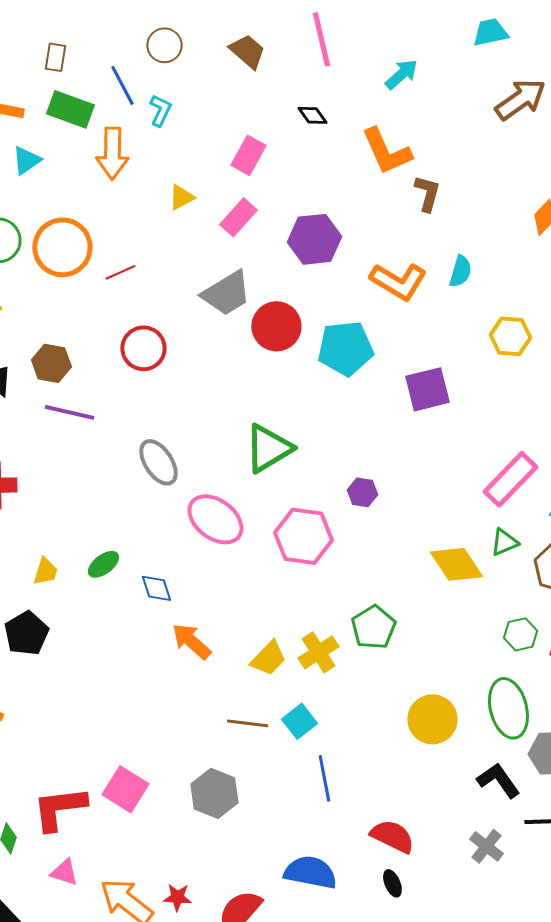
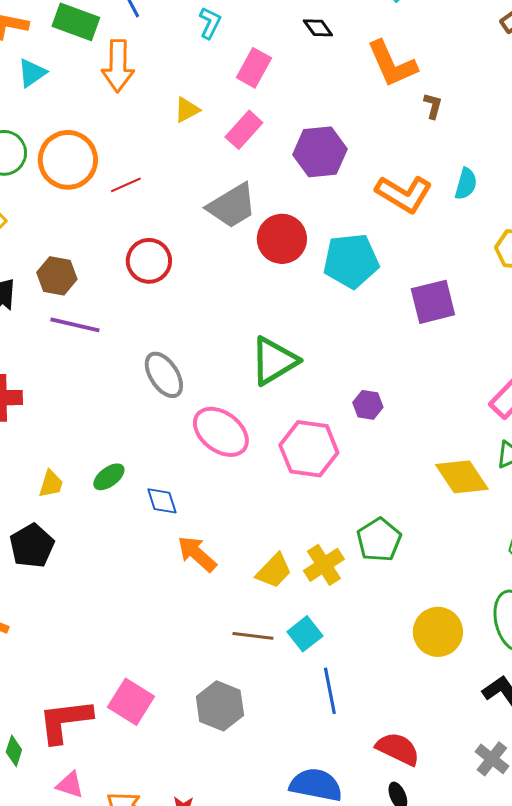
cyan L-shape: (160, 110) -> (210, 23), moved
brown L-shape: (427, 193) -> (433, 106), size x0.7

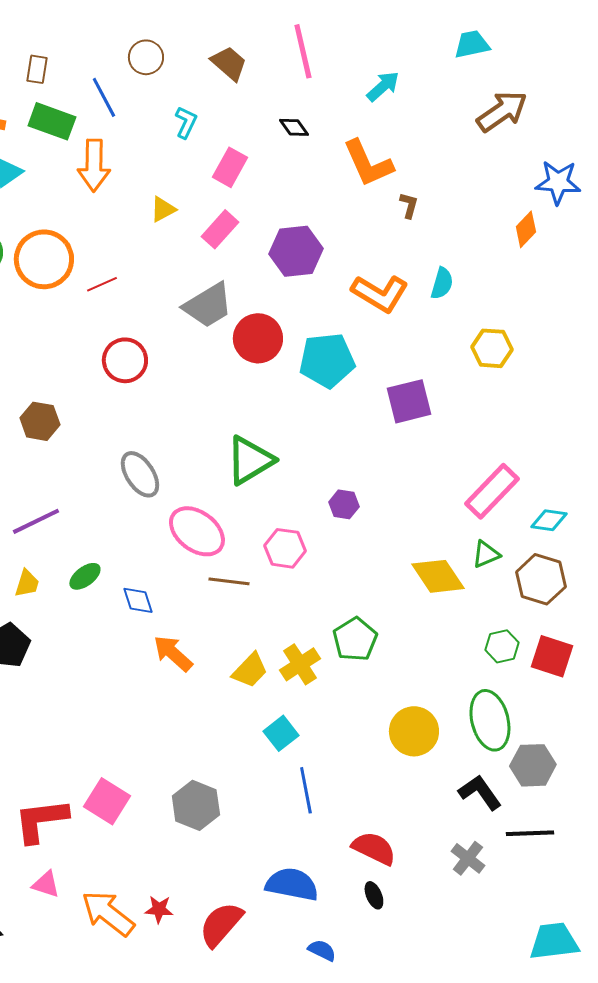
brown hexagon: (57, 276) -> (40, 421), moved
purple line: (75, 325) -> (36, 521), moved, turned -39
pink hexagon: (309, 449) -> (285, 548), size x0.7
brown line: (253, 636) -> (229, 581), moved

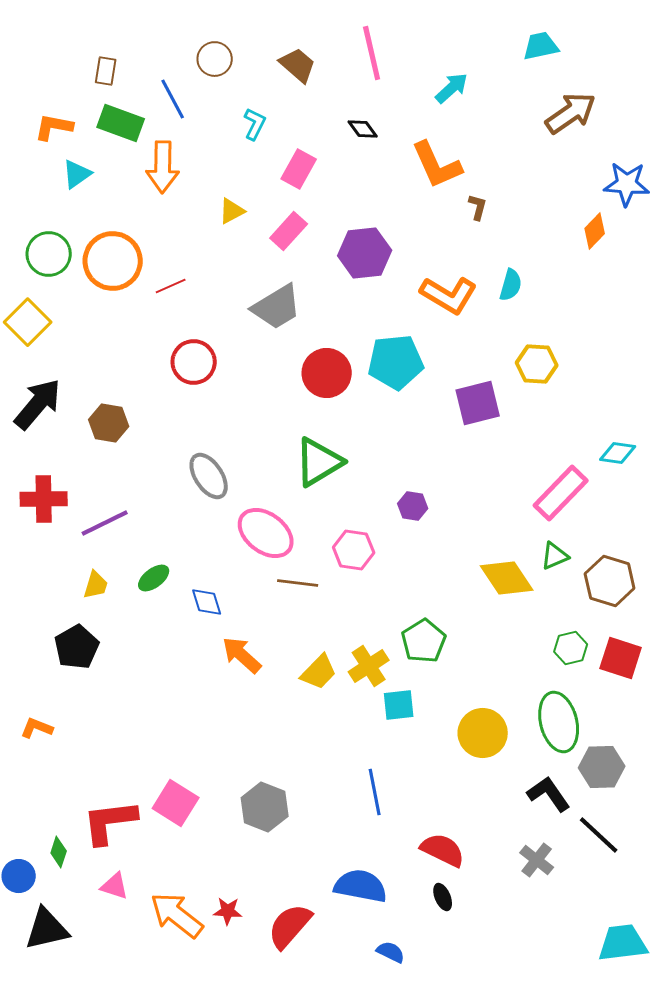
red circle: (258, 338) -> (327, 373), moved
yellow hexagon: (492, 348) -> (537, 364), moved
cyan diamond: (549, 520) -> (618, 453), moved
cyan square: (281, 733) -> (399, 705), moved, turned 32
black line: (530, 833) -> (599, 835), turned 45

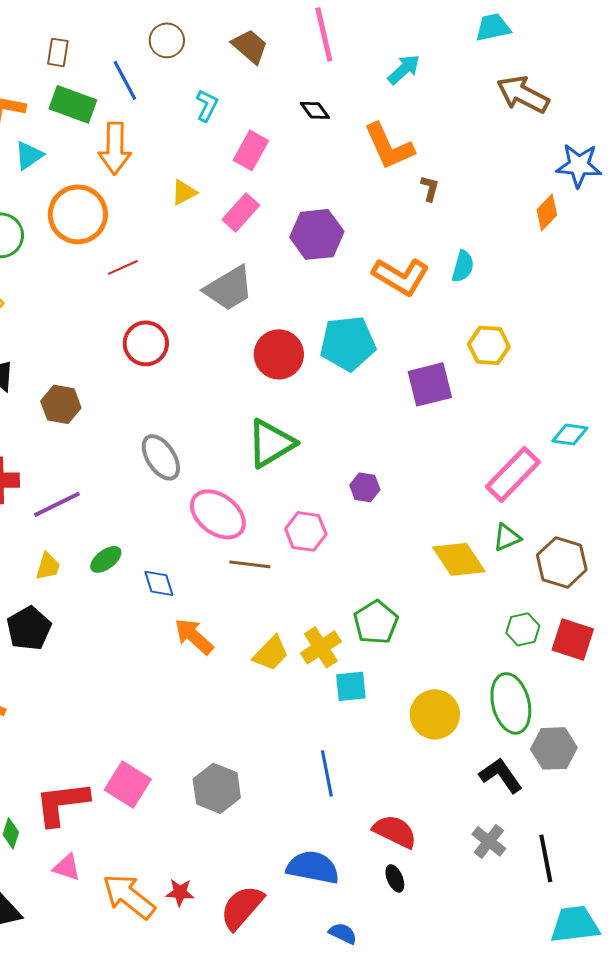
brown arrow: (571, 113) -> (523, 94), turned -118
orange circle: (113, 261) -> (78, 214), moved
black line: (599, 835) -> (546, 858), moved, turned 36

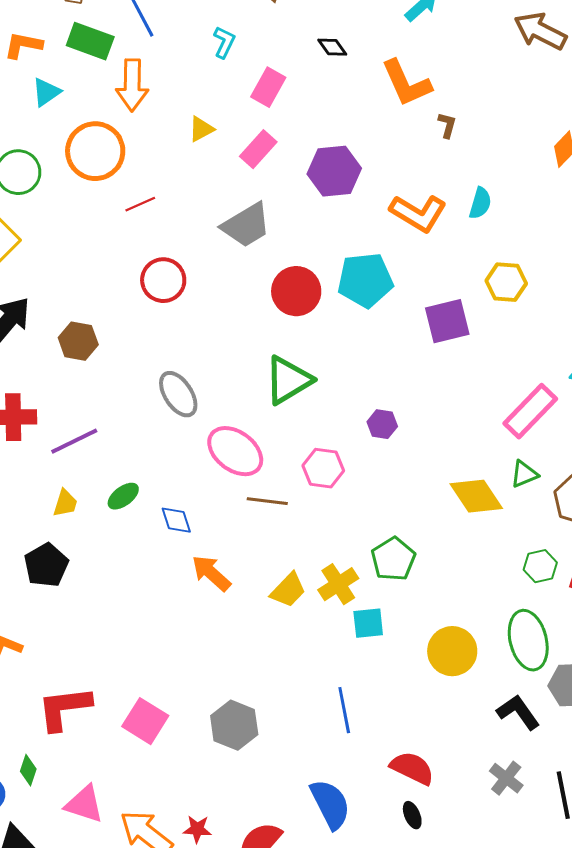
red L-shape: (62, 803) -> (64, 708), moved
pink triangle: (67, 867) -> (84, 804), size x1.4
blue semicircle: (313, 867) -> (330, 804), turned 52

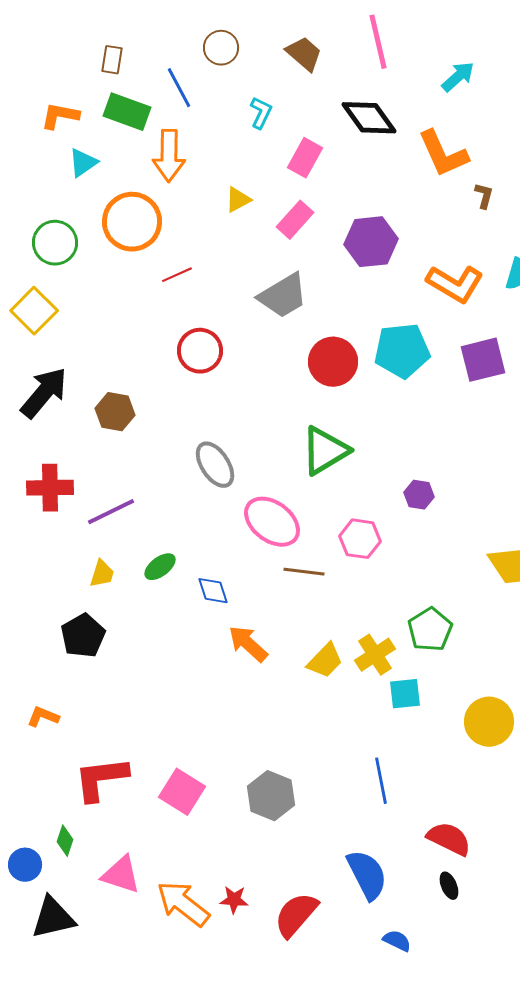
black diamond: (332, 47) -> (369, 118), size x1.8
purple square: (447, 321) -> (483, 360), moved

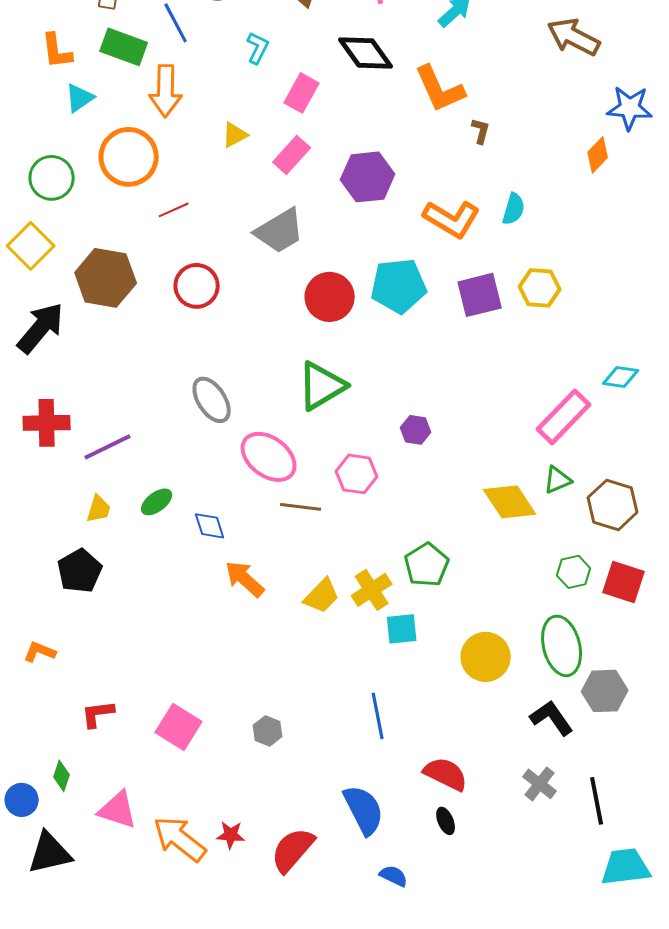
orange L-shape: (60, 116) -> (57, 51), turned -108
brown hexagon: (115, 412) -> (106, 278), moved, size x1.5
red L-shape: (101, 779) -> (98, 714), size x0.6
gray hexagon: (271, 796) -> (268, 731), size x0.6

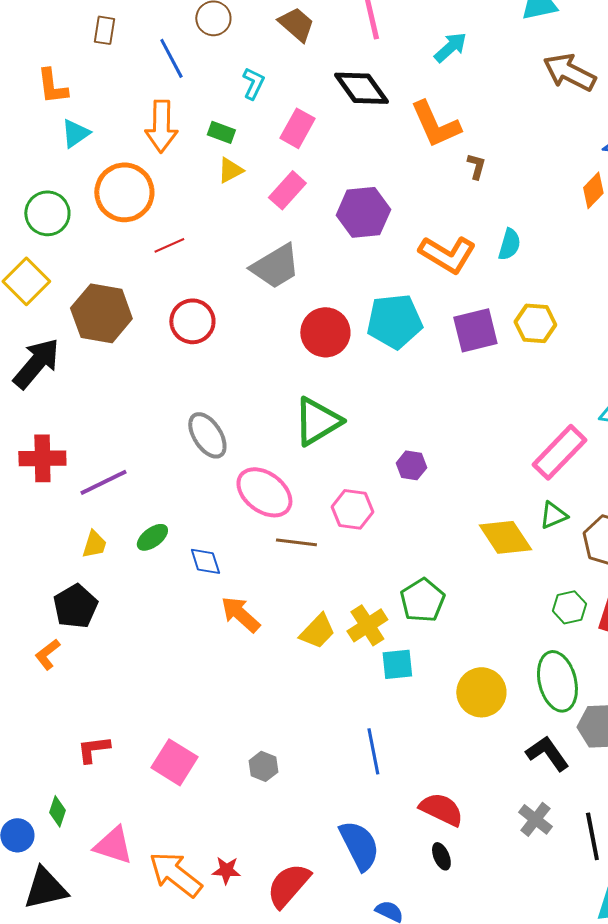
green rectangle: (124, 47) -> (221, 132), moved, size x0.6
orange L-shape: (40, 652) -> (47, 654), moved, turned -60

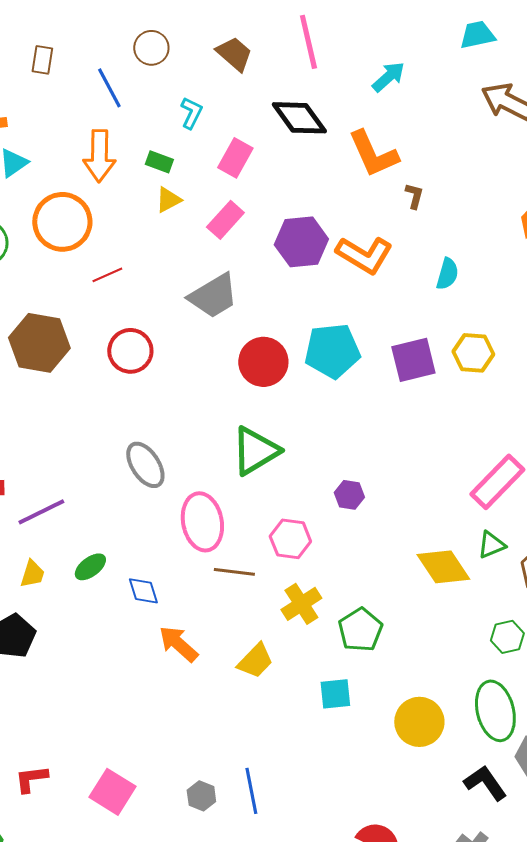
orange L-shape: (447, 254) -> (364, 255), moved
pink ellipse: (264, 492) -> (202, 522), turned 42
yellow cross: (367, 625) -> (301, 604), moved
blue line: (373, 751) -> (251, 791), moved

